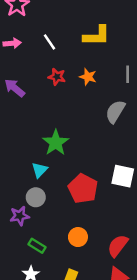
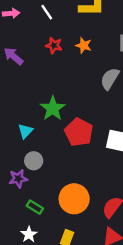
cyan triangle: (39, 170) -> (25, 131), moved
red pentagon: (83, 189) -> (79, 132), moved
orange circle: (78, 237) -> (74, 199), size x1.6

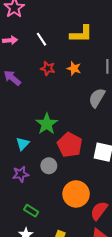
gray circle: (34, 161) -> (49, 166), moved
purple star: (18, 179) -> (21, 174), moved
orange circle: (74, 199) -> (76, 194), moved

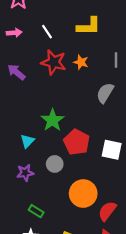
red star: (48, 68) -> (54, 62), size x1.6

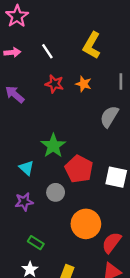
yellow L-shape: (89, 26) -> (92, 45), turned 120
red star: (54, 62) -> (54, 84), size x0.7
cyan triangle: (27, 141) -> (26, 168), turned -32

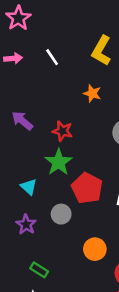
red star: (54, 84) -> (62, 131), moved
purple arrow: (15, 94) -> (22, 121), moved
purple star: (24, 202) -> (26, 224), turned -30
orange circle: (86, 224) -> (95, 249), size x0.7

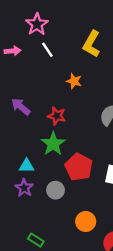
pink star: (18, 18) -> (37, 24), moved
orange star: (92, 93) -> (74, 81), moved
cyan triangle: (29, 187) -> (27, 166), turned -42
purple star: (26, 224) -> (24, 188), moved

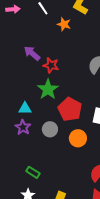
orange star: (74, 81) -> (64, 24), moved
purple arrow: (21, 107) -> (32, 53), moved
orange circle: (86, 221) -> (78, 138), moved

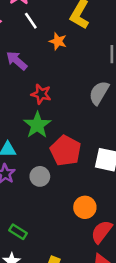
purple arrow: (32, 53) -> (17, 61), moved
orange circle: (78, 138) -> (85, 207), moved

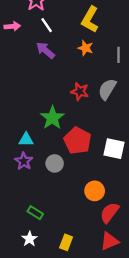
orange star: (58, 41) -> (85, 48), moved
purple arrow: (17, 61) -> (45, 50), moved
red star: (41, 94) -> (80, 91), moved

